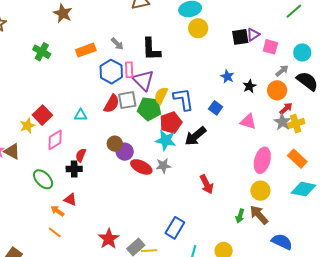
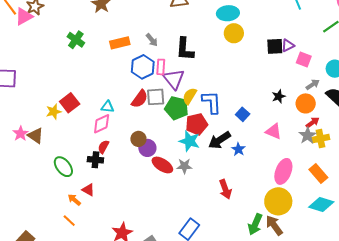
blue star: (227, 76) -> (238, 149), moved
pink diamond: (55, 140) -> (102, 124), moved
yellow circle: (260, 191) -> (278, 201), size x1.4
green arrow: (240, 216) -> (255, 224), size x1.5

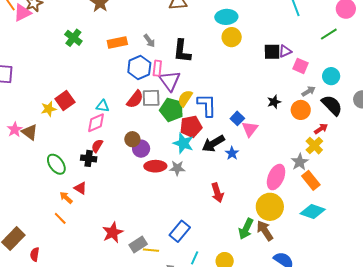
red arrow: (313, 123) -> (321, 129), moved
pink triangle: (274, 131) -> (250, 129), moved, turned 42
gray star: (307, 136) -> (300, 162), moved
yellow cross: (320, 139) -> (314, 146), turned -36
red ellipse: (162, 165) -> (155, 166), turned -35

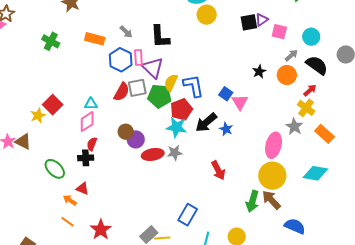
orange rectangle: (117, 43) -> (95, 39), turned 36
orange rectangle: (311, 180) -> (324, 134), moved
red star: (113, 233) -> (101, 230), moved

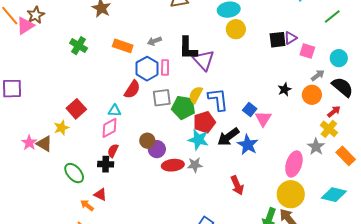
gray arrow: (126, 32) -> (154, 41), turned 112
purple triangle: (153, 68) -> (204, 60), moved
red semicircle: (122, 92) -> (132, 89), moved
yellow star: (38, 116) -> (61, 128), moved
blue star: (226, 129) -> (248, 145), size x1.5

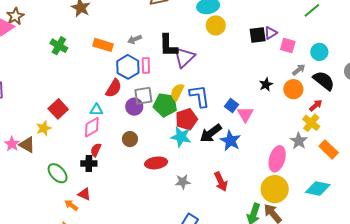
purple triangle: (204, 60) -> (184, 57), turned 30
purple circle: (157, 149) -> (134, 107), moved
gray star: (195, 165) -> (183, 182), moved

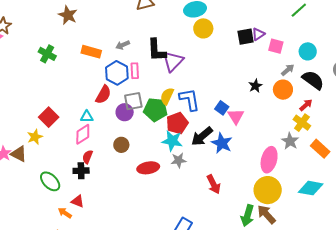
gray star: (183, 182) -> (179, 160), moved

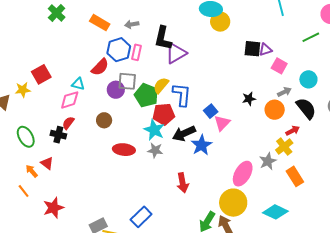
yellow circle: (203, 28) -> (220, 22), moved

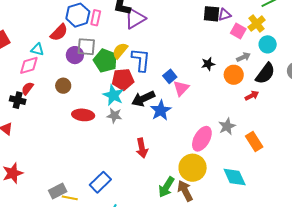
black semicircle: (306, 108) -> (265, 73), turned 75
yellow cross: (284, 147) -> (257, 24), moved
cyan diamond: (275, 212) -> (235, 177), turned 40

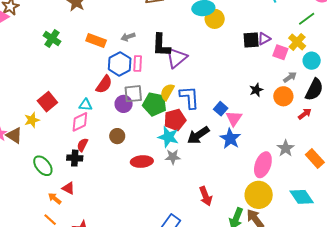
blue star: (161, 110) -> (230, 139), moved
red arrow: (142, 148) -> (206, 196), moved

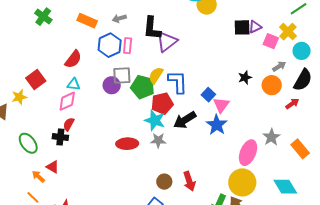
red semicircle: (104, 84) -> (73, 59), moved
brown circle: (117, 136) -> (164, 182), moved

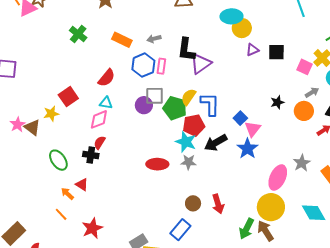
purple triangle: (255, 27) -> (252, 50), moved

